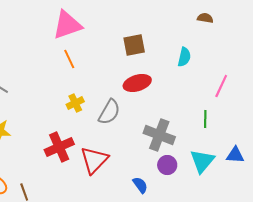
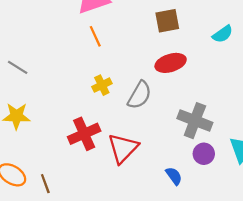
cyan semicircle: (184, 57) -> (223, 34), turned 42

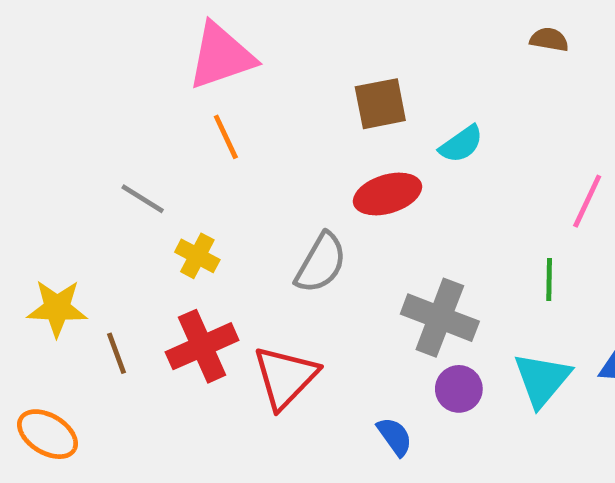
cyan semicircle: (223, 34) -> (461, 144), moved
gray line: (18, 67) -> (143, 199), moved
yellow cross: (102, 85) -> (197, 256), moved, turned -36
brown line: (45, 184) -> (116, 353), moved

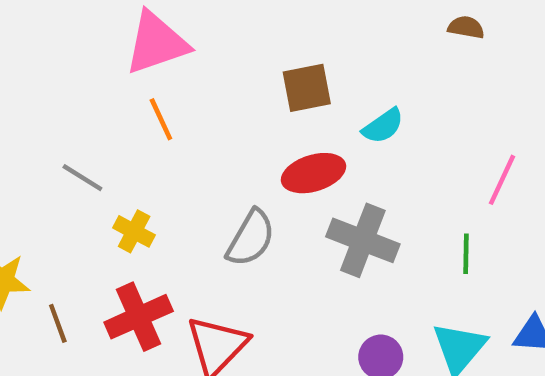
gray cross: (440, 318) -> (363, 240), moved

